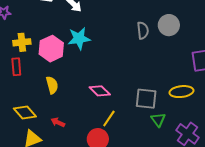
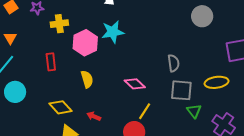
gray semicircle: (143, 30) -> (173, 63), moved
yellow cross: (22, 42) -> (59, 24), moved

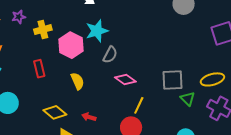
gray semicircle: (173, 63) -> (110, 55), moved, turned 42
yellow ellipse: (217, 82) -> (212, 79), moved

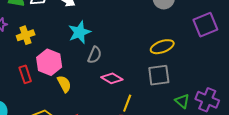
pink hexagon: (71, 45) -> (49, 62), moved
yellow ellipse: (212, 79) -> (162, 47), moved
green triangle: (188, 99) -> (182, 101), moved

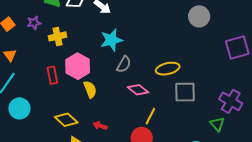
yellow ellipse: (162, 47) -> (168, 69), moved
purple cross: (207, 100) -> (231, 101), moved
green triangle: (182, 101) -> (217, 124), moved

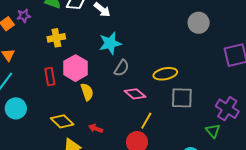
purple star: (34, 23) -> (24, 16), moved

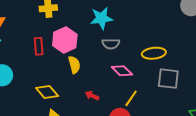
gray semicircle: (122, 68) -> (111, 44), turned 54
red arrow: (96, 128) -> (92, 96), moved

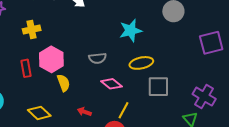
cyan star: (101, 18) -> (131, 31), moved

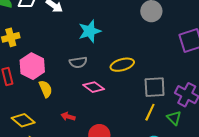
cyan star: (131, 31) -> (90, 31), moved
gray square: (158, 87) -> (155, 87), moved
yellow line: (123, 110) -> (150, 112), moved

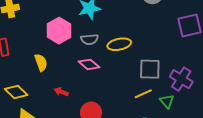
gray semicircle: (78, 62) -> (89, 39), moved
pink hexagon: (32, 66) -> (59, 31), moved
yellow line: (150, 112) -> (143, 94), turned 36

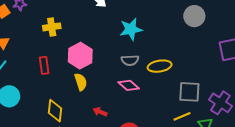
pink hexagon: (59, 31) -> (80, 56), moved
yellow diamond: (16, 92) -> (55, 111), turned 50

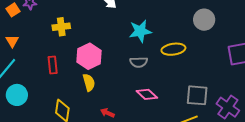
yellow ellipse: (160, 66) -> (173, 49), moved
pink diamond: (129, 85) -> (147, 94), moved

